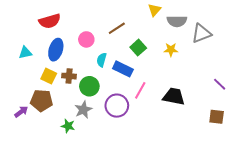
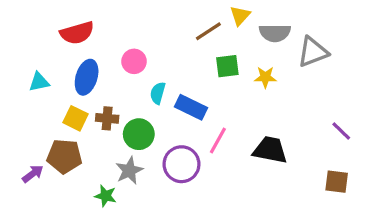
brown line: (117, 28) -> (208, 31), moved
green square: (138, 48) -> (227, 66), moved, turned 35

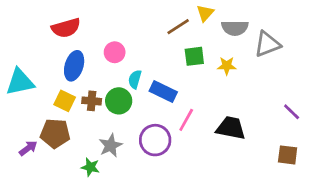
cyan triangle: (39, 82) -> (20, 82), moved, size x1.6
green circle: (139, 134) -> (119, 101), moved

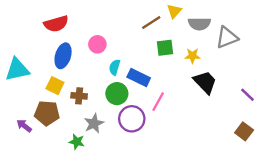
brown cross: (92, 101) -> (79, 96), moved
green circle: (119, 101) -> (117, 94), moved
black trapezoid: (231, 128) -> (205, 82), moved, turned 35
purple arrow: (28, 148) -> (24, 126), turned -105
brown square: (288, 155) -> (244, 131), turned 30

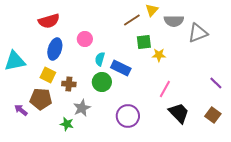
yellow star: (192, 56) -> (159, 55), moved
black trapezoid: (205, 82) -> (179, 113), moved
pink line: (158, 102) -> (165, 89), moved
purple circle: (132, 119) -> (128, 116), moved

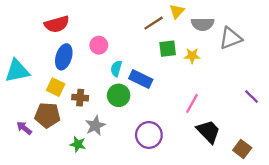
yellow star: (159, 55) -> (192, 56), moved
brown square: (213, 115) -> (242, 149), moved

